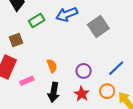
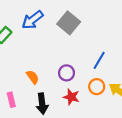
pink rectangle: (27, 81) -> (11, 100), turned -64

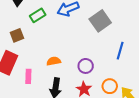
blue line: (99, 60) -> (120, 51), moved, turned -30
orange semicircle: (33, 77) -> (54, 61), turned -80

